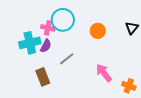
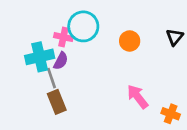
gray line: (67, 59) -> (52, 78), moved, turned -70

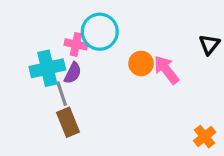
orange circle: (130, 41) -> (141, 63), moved
pink arrow: (138, 97) -> (166, 70), moved
orange cross: (171, 114) -> (205, 137), turned 30

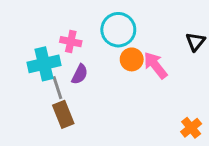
cyan circle: (100, 32) -> (118, 30), moved
purple semicircle: (73, 73) -> (80, 74), moved

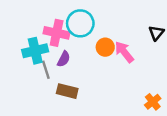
cyan circle: (118, 30) -> (80, 23), moved
pink cross: (71, 42) -> (57, 33), size x1.5
brown rectangle: (63, 114) -> (67, 91), moved, turned -54

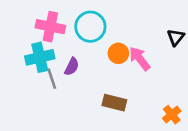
pink cross: (57, 33) -> (50, 27), moved
brown rectangle: (67, 91) -> (114, 103), moved

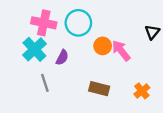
cyan cross: (40, 57) -> (34, 49), turned -30
gray line: (52, 79) -> (45, 83), moved
orange cross: (172, 115) -> (142, 91), moved

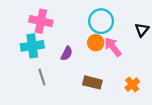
cyan circle: (78, 23) -> (101, 21), moved
cyan cross: (34, 49) -> (32, 46), turned 35
purple semicircle: (62, 57) -> (67, 53), moved

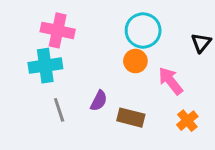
pink arrow: (113, 47) -> (171, 81), moved
purple semicircle: (67, 53) -> (99, 101), moved

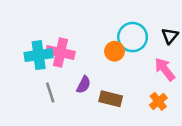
pink cross: (58, 30) -> (60, 53), moved
cyan circle: (143, 30) -> (133, 37), moved
pink arrow: (171, 81) -> (165, 69), moved

